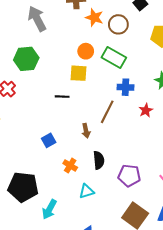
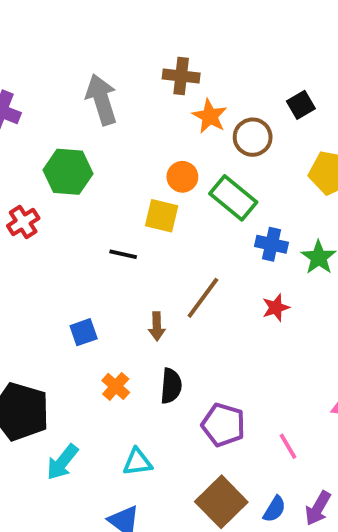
blue cross: (126, 87) -> (272, 244), moved
cyan triangle: (87, 191) -> (137, 462), moved

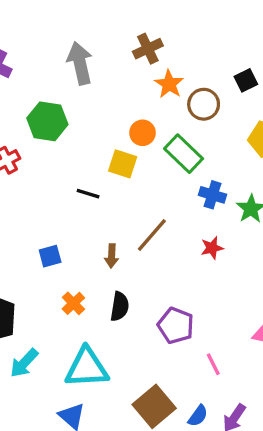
brown cross: (181, 76) -> (148, 49), turned -36
purple pentagon: (223, 425) -> (176, 326), moved
cyan triangle: (137, 462) -> (87, 368), size x1.8

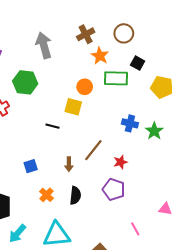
black square: (246, 80) -> (138, 63), moved, turned -32
brown circle: (204, 104) -> (124, 33), moved
green rectangle: (184, 154) -> (116, 78), moved, turned -40
red star: (212, 248) -> (121, 162), moved
purple pentagon: (176, 326) -> (114, 189), moved

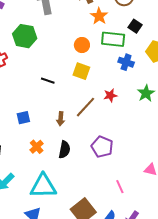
yellow square: (73, 107) -> (81, 71), moved
blue cross: (130, 123) -> (126, 62), moved
red star: (121, 162) -> (110, 95), moved

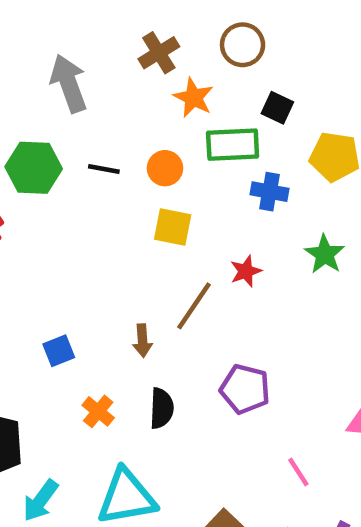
black line: (48, 81) -> (104, 169), moved

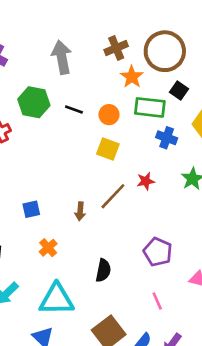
brown circle: (243, 45) -> (165, 51), size x1.6
purple pentagon: (245, 389) -> (158, 252), moved
black semicircle: (162, 408) -> (103, 270), moved

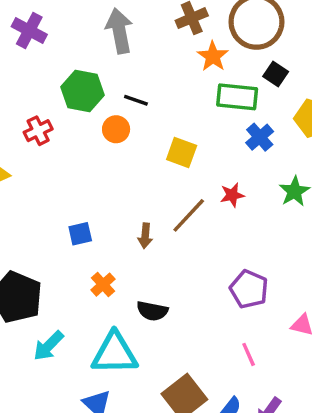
orange circle: (109, 115) -> (116, 129), moved
blue cross: (167, 138) -> (260, 137), turned 30
black semicircle: (103, 270) -> (152, 311), moved, turned 90

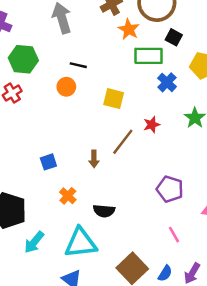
green hexagon: (83, 91) -> (23, 59), moved

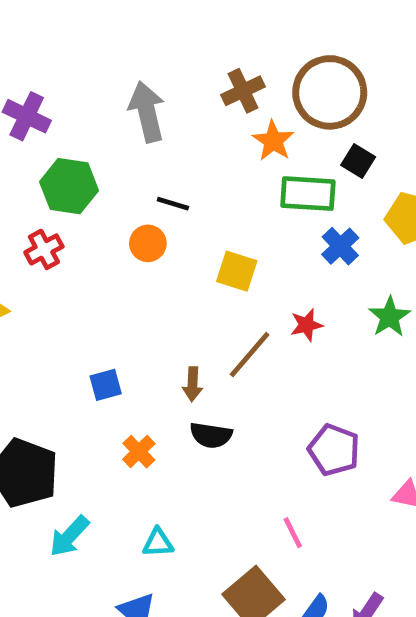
black semicircle: (104, 211) -> (211, 435), moved
pink line: (174, 235) -> (293, 533), moved
cyan triangle: (81, 243) -> (158, 543), size x0.5

